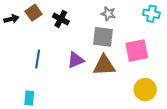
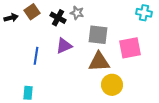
gray star: (108, 14) -> (77, 13), moved
purple triangle: (76, 60) -> (64, 46), moved
yellow circle: (145, 90) -> (112, 85), moved

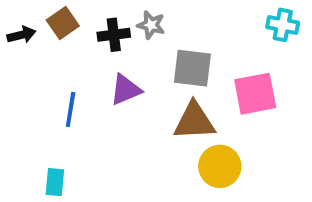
black cross: (58, 18) -> (114, 35), turned -35

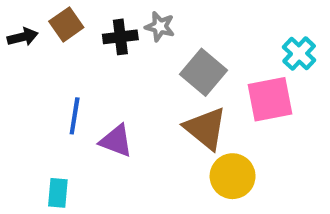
cyan cross: (283, 25) -> (299, 54), moved, turned 32
gray square: (192, 68) -> (203, 72), turned 33
purple triangle: (126, 90) -> (116, 141), moved, turned 44
brown triangle: (194, 121) -> (206, 128), turned 42

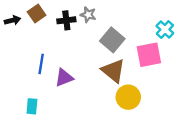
purple triangle: (116, 141) -> (64, 78), turned -42

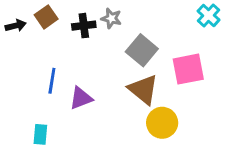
cyan cross: (165, 30) -> (209, 15), moved

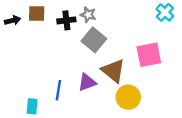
brown square: (46, 17) -> (37, 14), turned 36
gray square: (142, 50) -> (94, 40), moved
blue line: (52, 81) -> (58, 90), moved
purple triangle: (81, 98) -> (87, 82), moved

